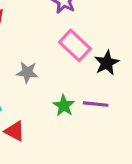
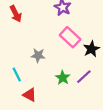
purple line: (96, 104) -> (84, 77), turned -49

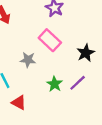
pink rectangle: (70, 37) -> (50, 40), moved

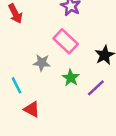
green star: (54, 84) -> (71, 78), moved

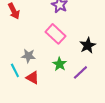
gray star: (42, 63) -> (28, 56), moved
red triangle: (32, 109) -> (33, 78), moved

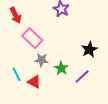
pink rectangle: (55, 34) -> (32, 38), moved
gray star: (28, 56) -> (42, 60), moved

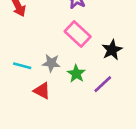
pink rectangle: (32, 38) -> (78, 34), moved
cyan line: (17, 74) -> (22, 66), moved, turned -48

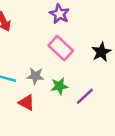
black star: (112, 50) -> (101, 52), moved
green star: (76, 74) -> (59, 86), turned 30

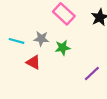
purple line: (85, 96) -> (92, 74), moved

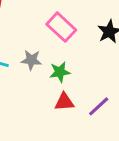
red triangle: (33, 62) -> (64, 102), moved, turned -32

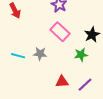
green star: (60, 72) -> (81, 55), moved

